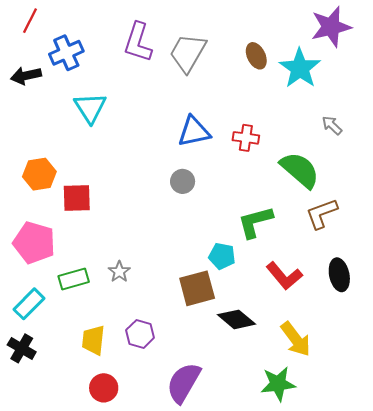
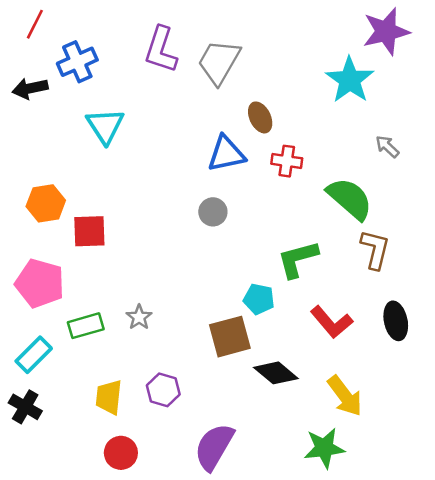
brown ellipse: (256, 56) -> (260, 117), moved
brown L-shape: (322, 214) -> (375, 249), turned 124

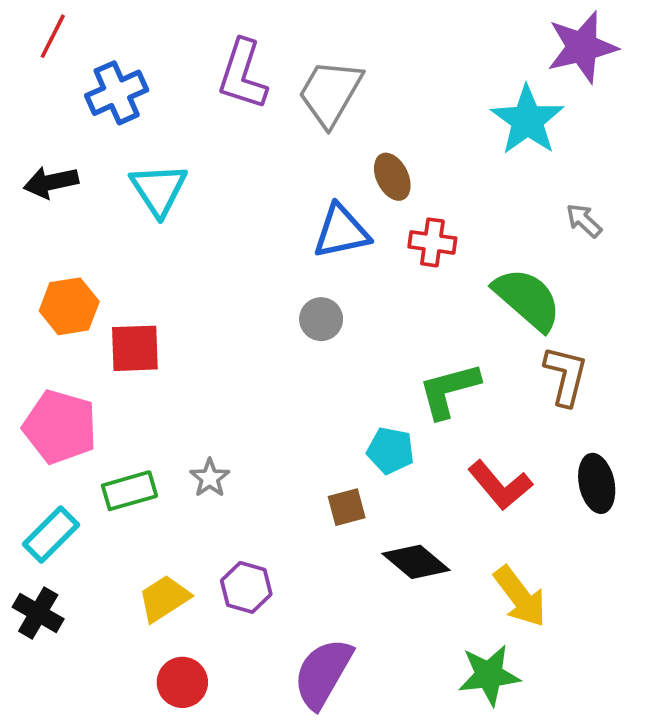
black arrow: (30, 88) -> (51, 182), moved
brown square: (230, 337) -> (347, 507), size x0.6
yellow trapezoid: (109, 397) -> (164, 598), turned 51

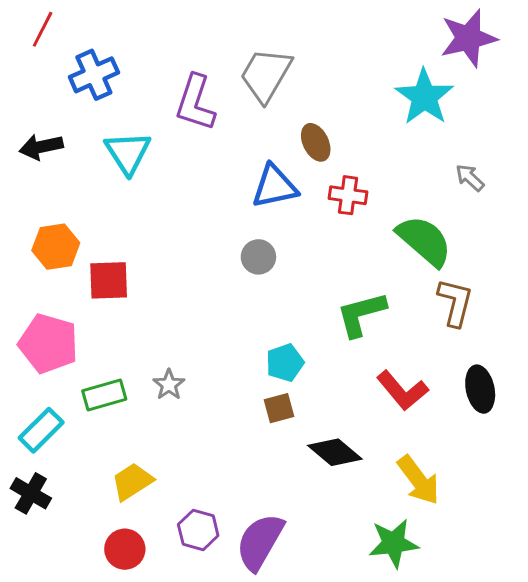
purple L-shape: (243, 75) -> (195, 103), moved
cyan pentagon: (390, 451) -> (285, 363), moved, turned -30
purple hexagon: (246, 587) -> (198, 530), moved
red circle: (182, 682) -> (125, 549), moved

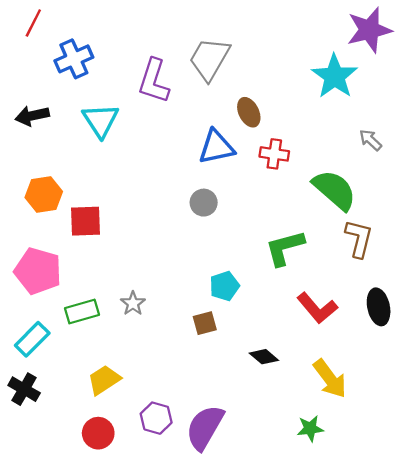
brown square: (279, 408) -> (205, 323), moved
black diamond: (335, 452) -> (264, 357), size x0.7
green star: (394, 543) -> (310, 429), size x0.7

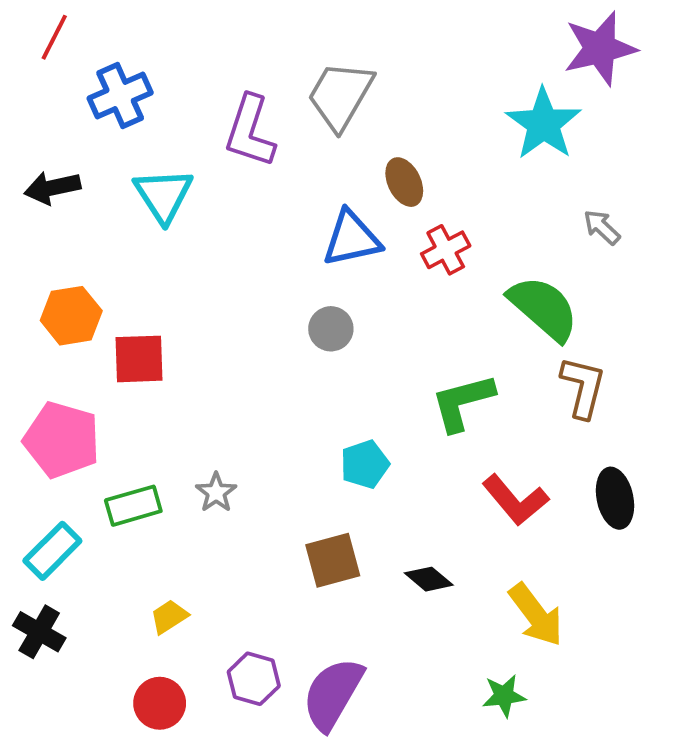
red cross: (274, 154) -> (446, 250), turned -36
brown square: (205, 323) -> (333, 560), moved, size x1.4
yellow trapezoid: (104, 380) -> (169, 617), size x0.7

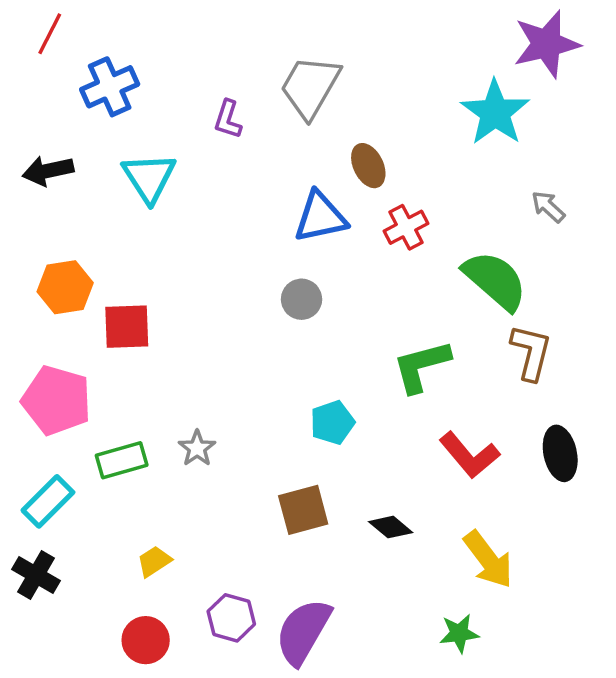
purple L-shape: (250, 131) -> (228, 119), size x0.6

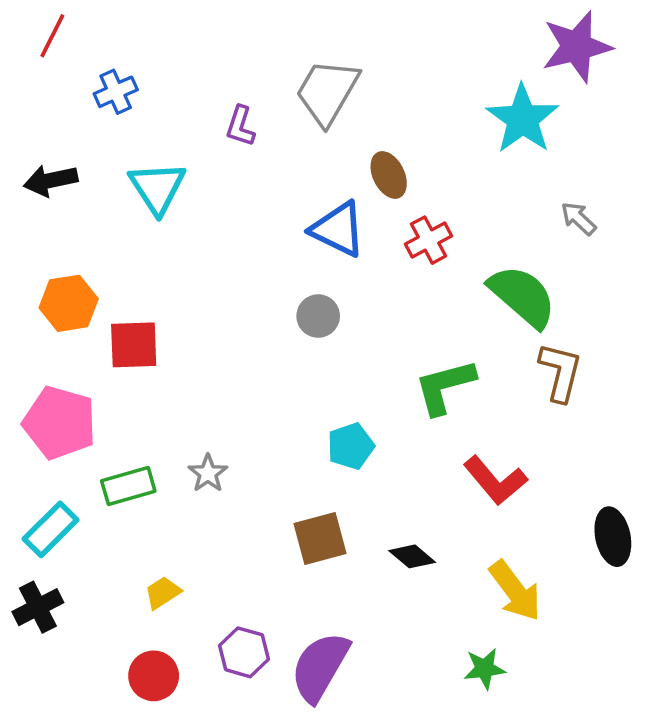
blue cross: (110, 87) -> (116, 92), size x0.7
blue triangle: (320, 217) -> (338, 229), turned 38
black ellipse: (560, 453) -> (613, 537), moved
black cross: (36, 575) -> (38, 607), turned 33

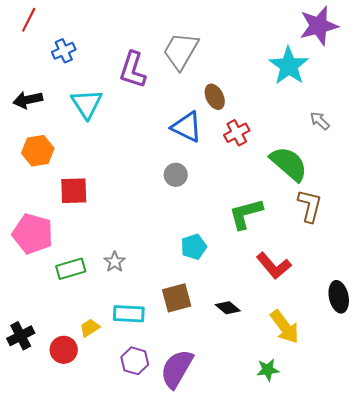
purple L-shape: (240, 126) -> (133, 70), size x1.6
orange hexagon: (69, 303) -> (38, 151), moved
cyan rectangle: (51, 529) -> (129, 314), moved, turned 48
red circle: (154, 676) -> (64, 350), moved

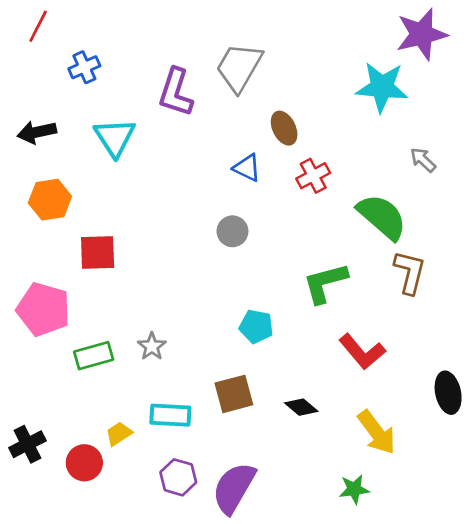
cyan star: (289, 66) -> (382, 87), turned -30
blue triangle: (187, 127) -> (247, 168), size x0.7
cyan pentagon: (194, 247) -> (256, 327), turned 30

